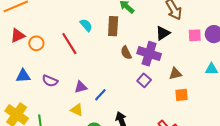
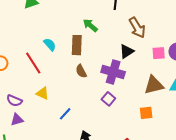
brown semicircle: (126, 53) -> (81, 71), moved
brown triangle: (175, 74) -> (154, 85), moved, size x1.5
purple triangle: (81, 87) -> (17, 120), moved
yellow triangle: (77, 110) -> (43, 93), moved

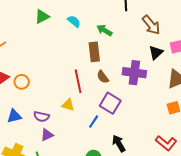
cyan semicircle: (50, 44) -> (74, 21), moved
black triangle: (127, 51) -> (156, 53), moved
red line: (33, 63) -> (78, 81), moved, turned 30
purple square: (108, 99) -> (110, 103), moved, size x1.5

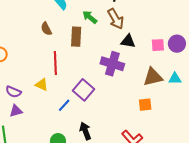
brown arrow: (151, 25) -> (116, 19), moved
black triangle: (156, 53) -> (128, 41), moved, turned 42
brown semicircle: (103, 77) -> (46, 29), moved

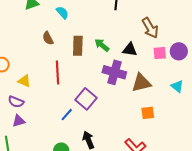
green arrow: (90, 17) -> (102, 45), moved
brown arrow: (116, 19) -> (150, 28), moved
brown triangle: (153, 77) -> (141, 83), moved
cyan triangle: (175, 79) -> (177, 86), turned 40
yellow triangle: (42, 85) -> (24, 81), moved

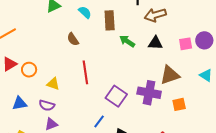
brown arrow: (150, 28) -> (155, 15), moved, turned 110
brown rectangle: (78, 46) -> (110, 20), moved
purple cross: (114, 72) -> (149, 93), moved
blue line: (67, 115) -> (99, 121), moved

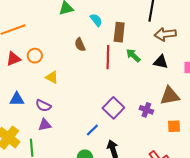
orange circle: (29, 70) -> (35, 56), moved
red line: (85, 72) -> (108, 57), moved
yellow triangle: (53, 84) -> (52, 77), moved
purple cross: (149, 93) -> (146, 110), size x0.6

